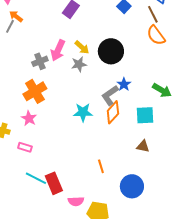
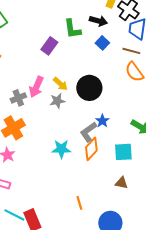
brown line: (153, 14) -> (131, 51), turned -48

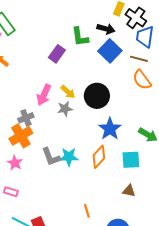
blue square: (102, 43) -> (110, 51), size x1.6
gray cross: (18, 98) -> (26, 118), moved
blue star: (102, 121) -> (110, 129), size x1.6
gray L-shape: (88, 132) -> (51, 157), moved, turned -75

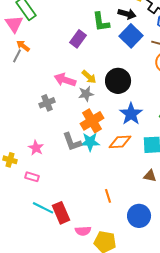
pink arrow: (44, 95) -> (65, 80), turned 85
orange cross: (21, 136) -> (92, 121), moved
orange diamond: (99, 157) -> (120, 142), turned 45

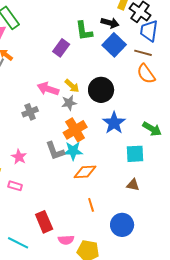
orange diamond: (120, 142) -> (85, 172), moved
cyan line: (43, 208) -> (18, 243), moved

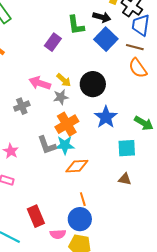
blue circle: (122, 225) -> (80, 219), moved

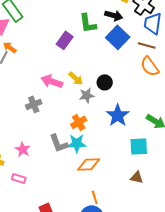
black circle: (93, 84) -> (105, 82), size x0.6
gray star: (61, 97) -> (87, 95), moved
orange cross: (67, 124) -> (79, 122), size x0.7

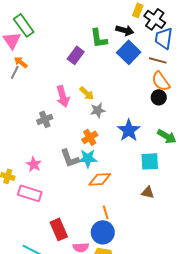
pink arrow: (52, 81) -> (63, 96), turned -125
black circle: (105, 82) -> (159, 97), moved
pink rectangle: (19, 178) -> (30, 193), size x1.6

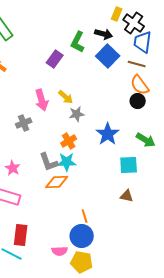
green L-shape: (99, 38) -> (78, 42), turned 35
orange diamond: (100, 179) -> (57, 182), moved
red rectangle: (59, 229) -> (21, 235), moved, turned 30

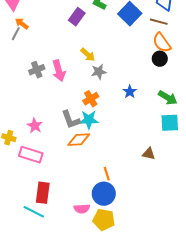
pink arrow: (42, 100) -> (59, 71), moved
gray cross: (24, 123) -> (37, 70), moved
blue star: (108, 134) -> (130, 92), size x0.6
cyan square: (129, 165) -> (170, 123), moved

